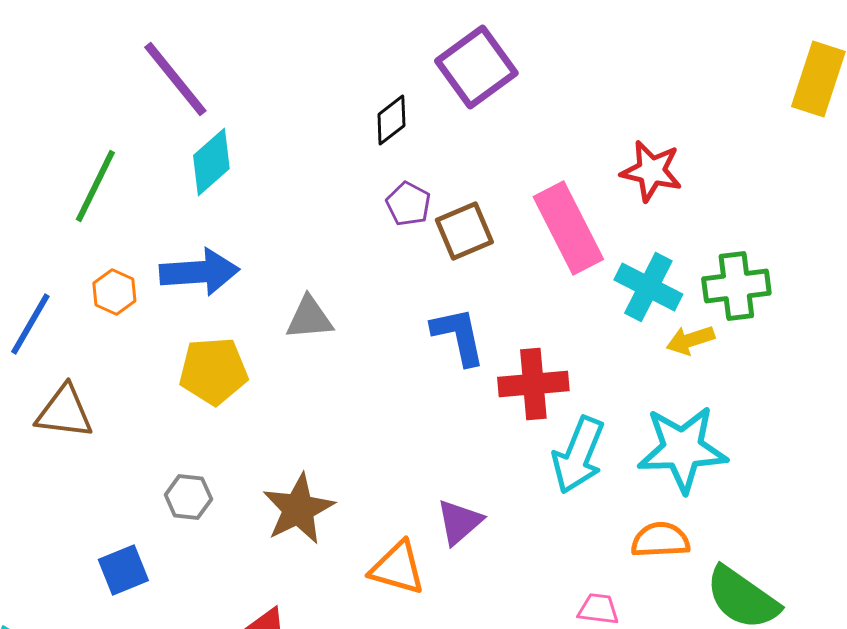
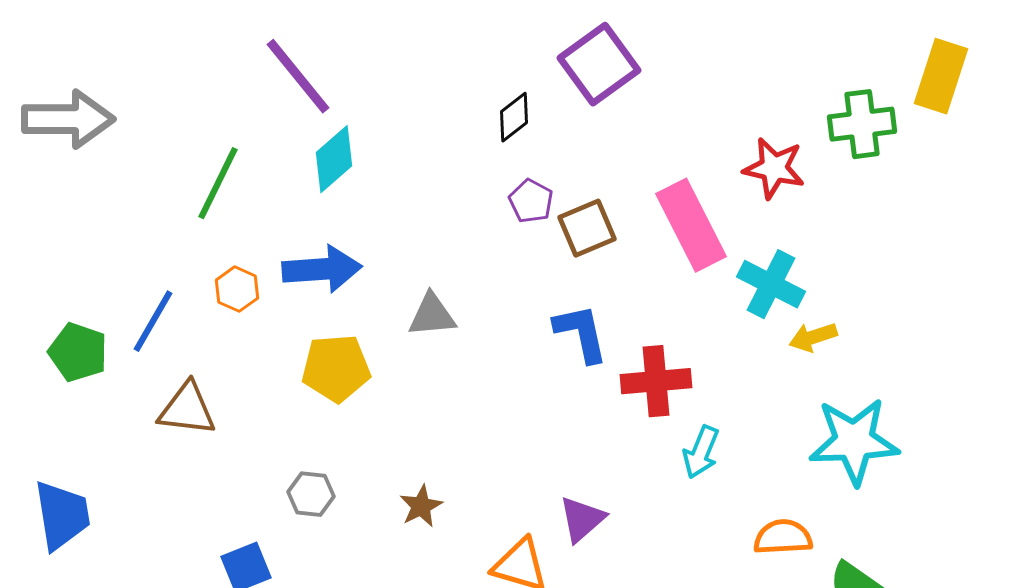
green cross: (736, 286) -> (862, 124), moved
cyan star: (682, 449) -> (854, 441), moved
cyan arrow: (578, 455) -> (701, 452), size x0.7
brown star: (298, 509) -> (421, 506), size x0.6

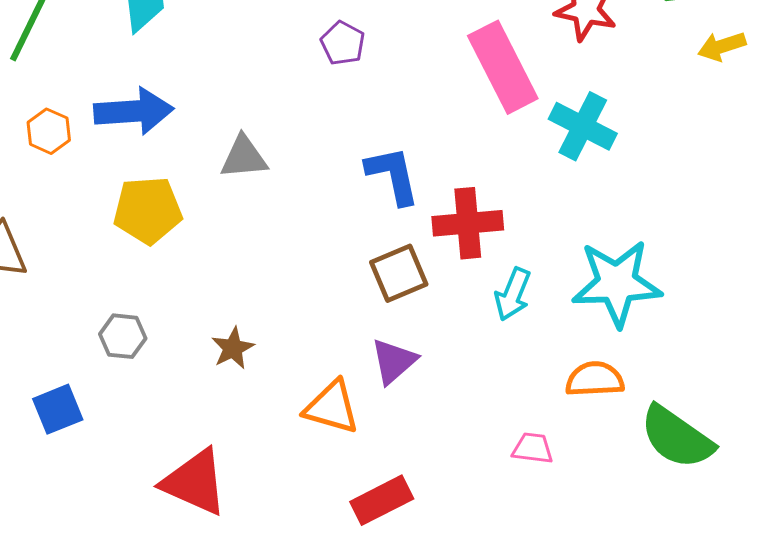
brown square: (587, 228) -> (399, 273), moved
yellow arrow: (813, 337) -> (722, 46), moved
cyan star: (854, 441) -> (617, 283), moved

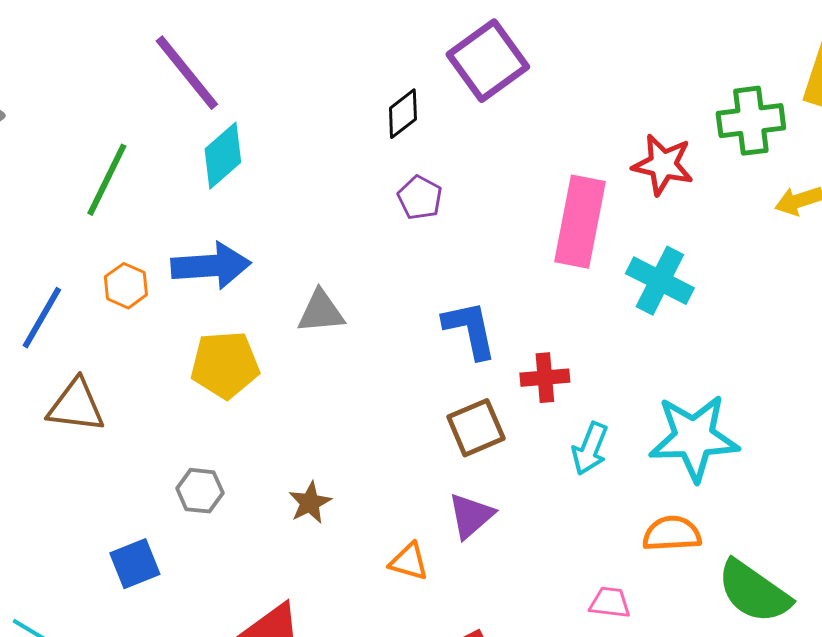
pink rectangle: (503, 67) -> (580, 222), turned 38
red cross: (468, 223) -> (545, 378), size x0.7
orange triangle: (332, 407) -> (409, 562), size x0.7

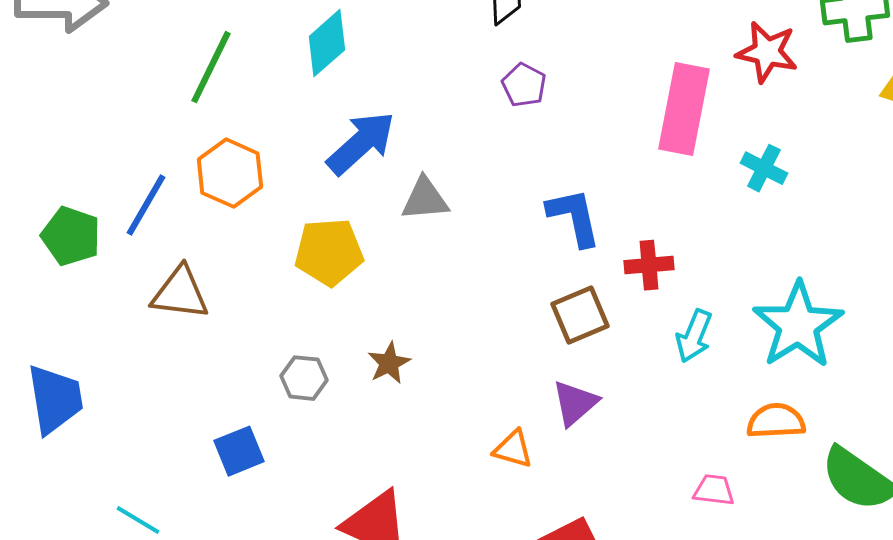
blue arrow: (211, 266) -> (361, 143), moved, turned -38
cyan cross: (660, 281) -> (764, 168), size x0.7
orange hexagon: (126, 286) -> (230, 173), size x1.5
cyan star: (694, 438) -> (798, 325), turned -30
brown star: (310, 503) -> (389, 363), moved

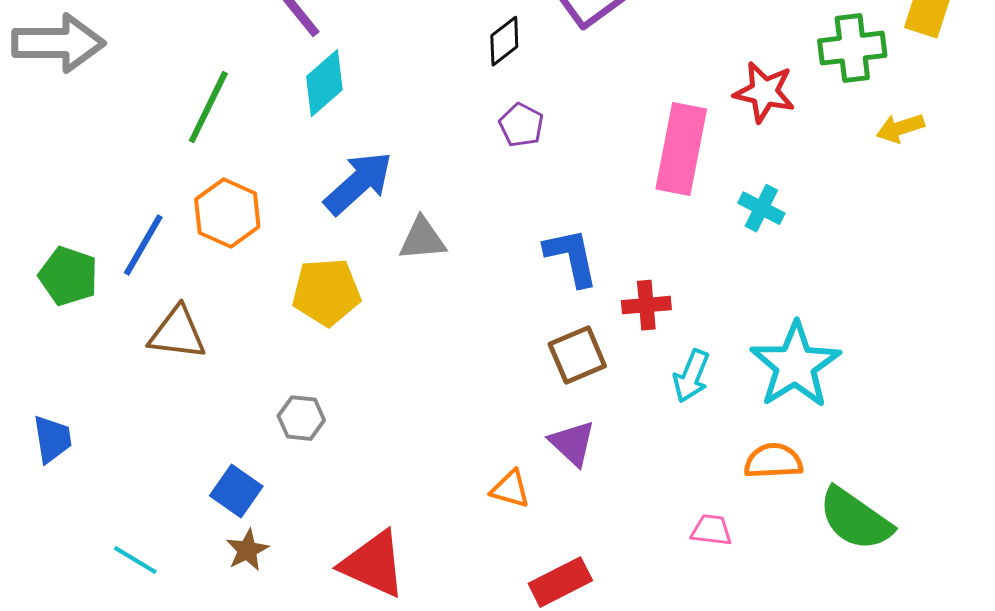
brown star: (389, 363) -> (247, 550), moved
blue trapezoid: (55, 399) -> (52, 439), size x0.7
purple triangle: (575, 403) -> (572, 443), turned -36
blue square: (239, 451) -> (236, 491), turned -33

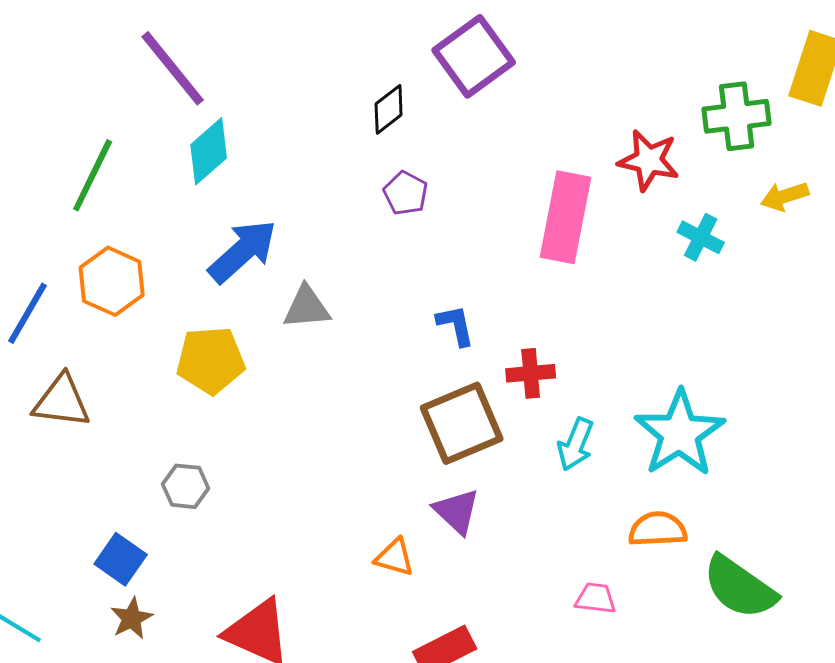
cyan cross: (761, 208) -> (701, 237), moved
blue L-shape: (571, 257) -> (456, 325), size x0.7
brown square: (577, 355) -> (462, 423), size x1.4

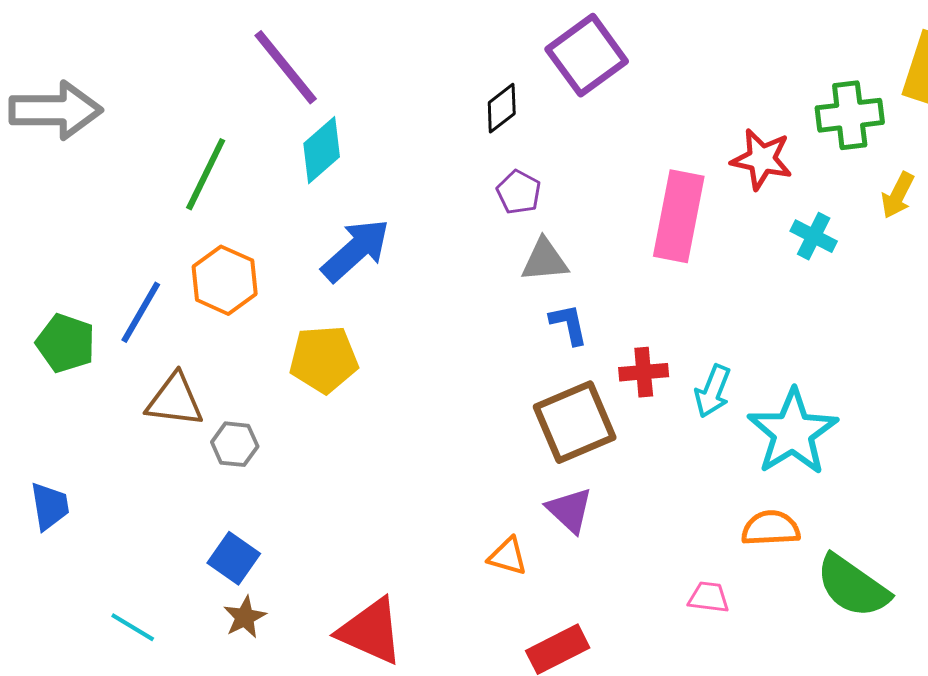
yellow arrow: (785, 196) -> (898, 195), turned -45
gray triangle: (307, 307) -> (545, 260), moved
cyan arrow: (576, 444) -> (713, 391), moved
gray hexagon: (186, 486) -> (235, 444), moved

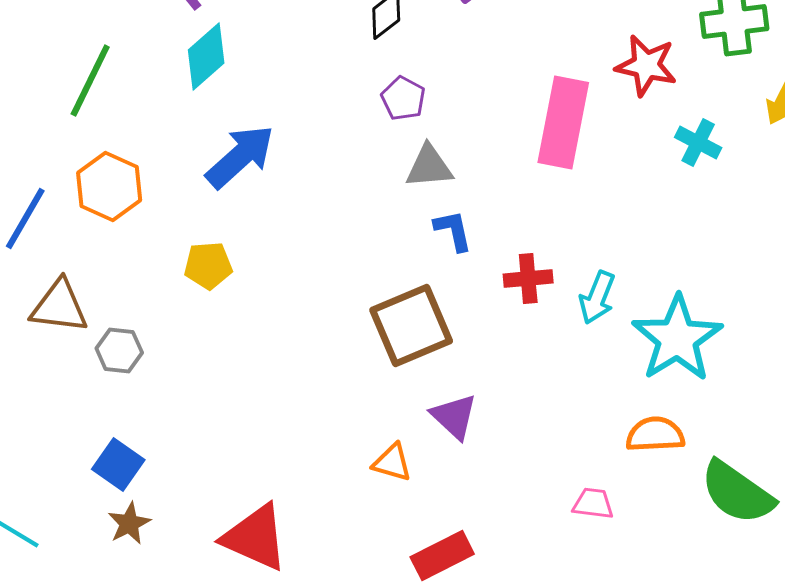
yellow pentagon: (324, 359) -> (208, 266), size x0.7
brown square: (575, 422) -> (411, 326), moved

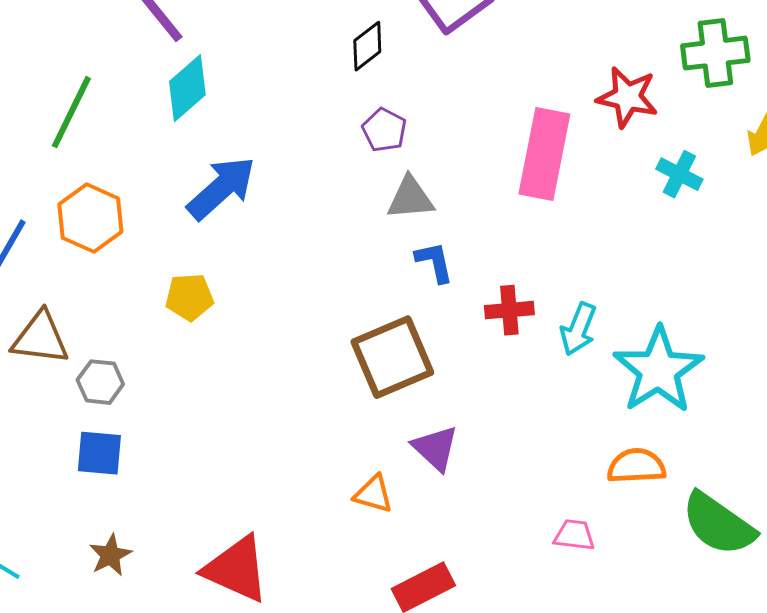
blue square: (118, 464) -> (99, 453), moved, turned -30

